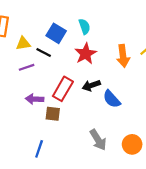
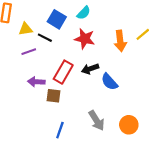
cyan semicircle: (84, 26) -> (84, 13), turned 64
red star: (86, 54) -> (85, 39), turned -30
blue line: (39, 149) -> (60, 130), moved

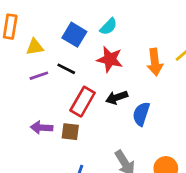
black line: (45, 38) -> (66, 69), moved
purple arrow: (36, 82) -> (42, 128), moved
blue semicircle: (109, 82) -> (141, 114), turned 60

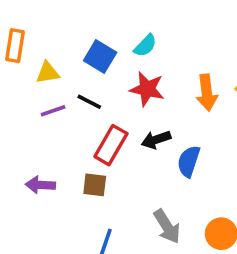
purple arrow: (42, 128) -> (40, 185), moved

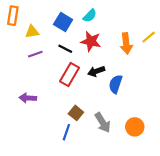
black line: (89, 102) -> (65, 49), moved
brown square: (95, 185) -> (76, 113), moved, turned 32

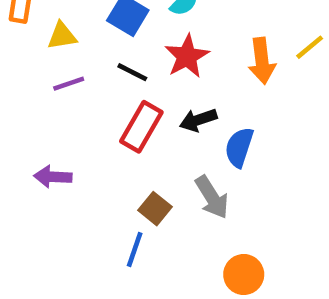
red star: (91, 41) -> (187, 56), turned 30
gray arrow: (103, 123) -> (212, 197), moved
orange circle: (135, 127) -> (244, 274), moved

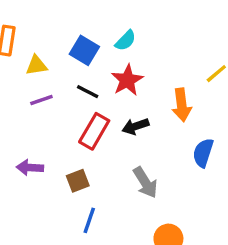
orange arrow: (262, 61) -> (182, 105), moved
blue semicircle: (239, 147) -> (203, 153), moved
brown square: (155, 209) -> (78, 181), moved, turned 30

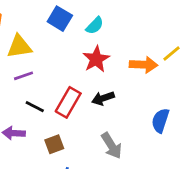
blue square: (84, 50) -> (60, 19), moved
yellow triangle: (36, 65) -> (19, 47), size x1.4
black line: (88, 92) -> (35, 107), moved
orange arrow: (182, 105) -> (144, 65), moved, turned -80

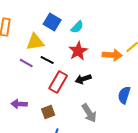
yellow triangle: (19, 47) -> (35, 42), moved
purple line: (24, 76) -> (26, 63), turned 48
black line: (35, 107) -> (47, 60), moved

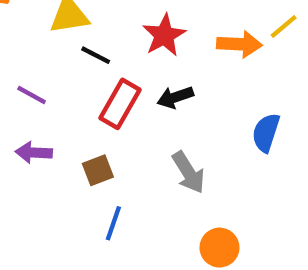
purple line: (26, 63) -> (32, 95), moved

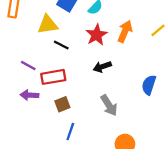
orange arrow: (239, 44) -> (125, 31), moved, turned -70
red rectangle: (120, 104) -> (53, 77), moved, turned 50

